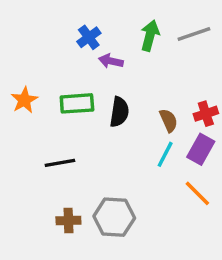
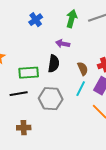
purple arrow: (111, 61) -> (63, 44), moved
green rectangle: (77, 103) -> (29, 73), moved
gray hexagon: (114, 217) -> (51, 99), moved

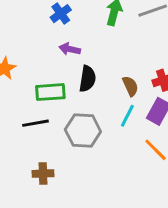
purple arrow: (63, 44) -> (70, 49), moved

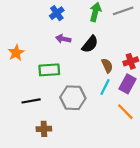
black semicircle: (87, 79) -> (90, 44), moved, turned 30
black line: (36, 123) -> (31, 101), moved

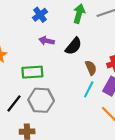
gray hexagon: (73, 98) -> (41, 100), moved
black line: (31, 101) -> (14, 103), turned -42

